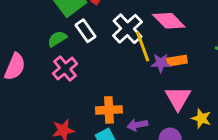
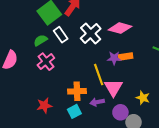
pink diamond: (169, 21) -> (120, 28), turned -30
yellow line: (143, 46) -> (99, 75), moved
pink triangle: (178, 98) -> (113, 88), moved

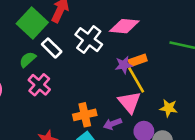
yellow line: (99, 75) -> (136, 80), moved

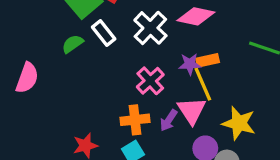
pink cross: (39, 85) -> (150, 81), moved
yellow star: (169, 108) -> (239, 123), size x1.5
purple arrow: (112, 124) -> (169, 120), moved, turned -42

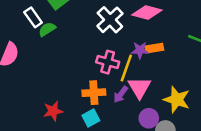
white rectangle: (104, 33) -> (33, 17), moved
pink cross: (150, 81) -> (108, 62), turned -35
yellow line: (203, 84) -> (126, 68), moved, turned 40

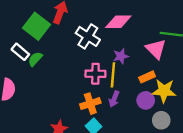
orange rectangle: (154, 48) -> (147, 77), moved
pink triangle: (139, 88) -> (156, 49), moved
purple circle: (149, 118) -> (146, 100), moved

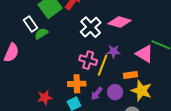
pink triangle: (156, 49) -> (145, 54), turned -30
purple arrow: (114, 99) -> (97, 94), moved
purple circle: (146, 100) -> (115, 92), moved

